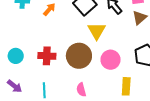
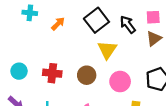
brown circle: (79, 56) -> (87, 75), size x0.7

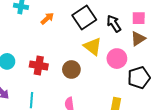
yellow triangle: (107, 50) -> (93, 46), turned -30
pink circle: (120, 82) -> (117, 59), moved

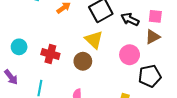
black arrow: (114, 24) -> (130, 19), turned -36
yellow triangle: (93, 46) -> (94, 40), moved

